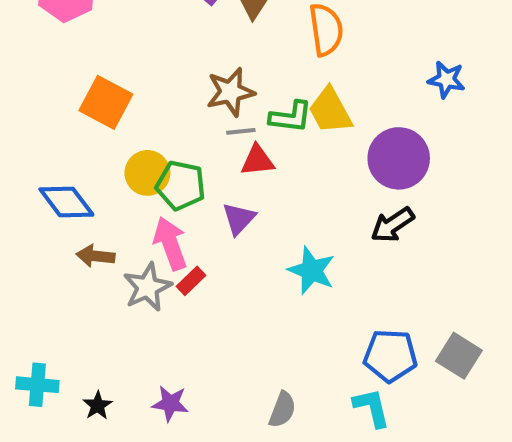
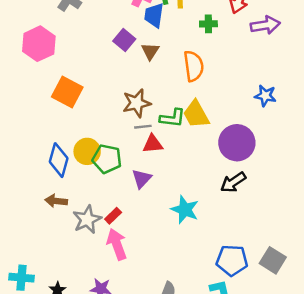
orange square: (106, 102) -> (67, 92), moved
blue diamond: (66, 202) -> (59, 160), moved, turned 52
pink arrow: (170, 244) -> (117, 244), moved

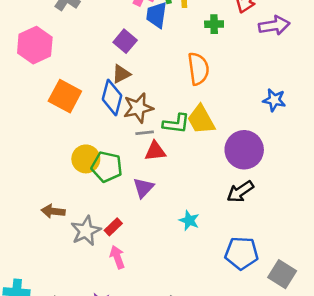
brown triangle: (150, 51) -> (121, 74), moved, turned 30
blue diamond: (59, 160) -> (112, 97), moved
cyan star: (185, 210) -> (189, 220), size x0.7
pink arrow: (117, 244) -> (117, 257), size x0.7
blue pentagon: (232, 260) -> (242, 253), moved

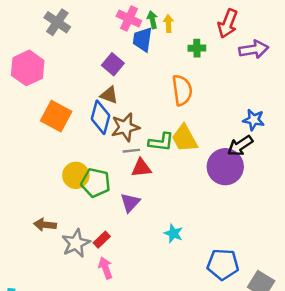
brown triangle: (121, 74) -> (109, 95), turned 48
black arrow: (240, 192) -> (240, 146), moved

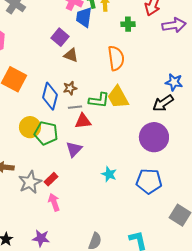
brown triangle: (109, 95) -> (71, 55), moved
blue diamond: (101, 117) -> (50, 96), moved
brown star: (125, 127) -> (70, 88), size x0.6
purple circle: (225, 167) -> (154, 137), moved
blue pentagon: (223, 264) -> (149, 181), moved

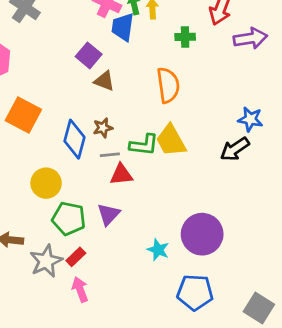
green pentagon: (46, 133) -> (69, 219), moved
purple circle: (154, 137) -> (202, 234), moved
blue pentagon: (149, 181) -> (195, 292), moved

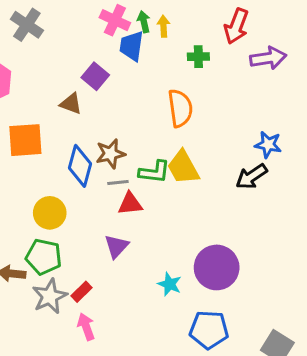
brown triangle: (104, 81) -> (71, 104), moved
orange square: (23, 115) -> (25, 140), turned -32
brown star: (103, 128) -> (110, 154), size x1.4
green pentagon: (69, 219) -> (44, 257), moved

